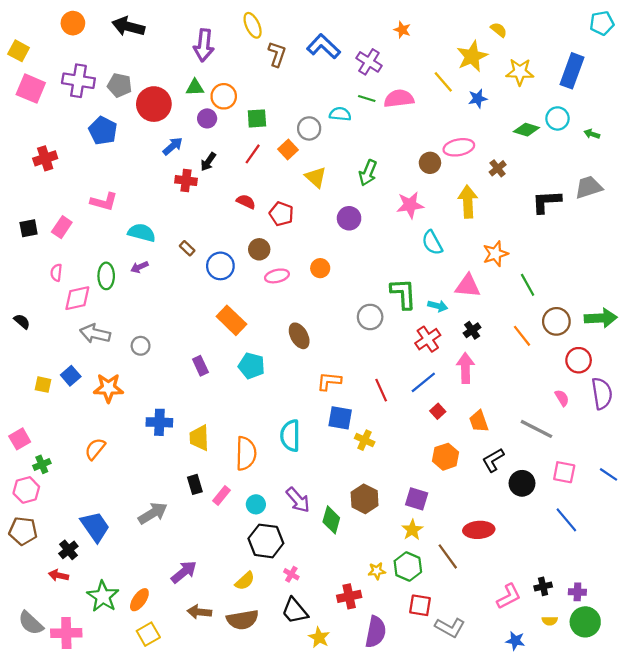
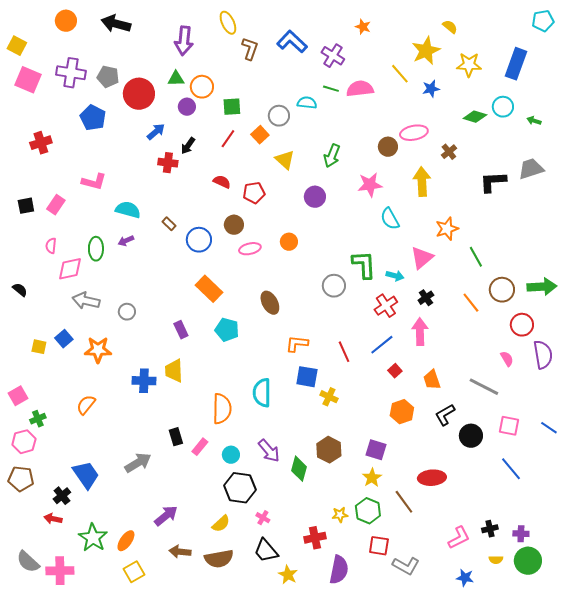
red pentagon: (281, 214) -> (254, 193), turned -30
pink triangle: (468, 286) -> (422, 258), turned -45
yellow trapezoid: (199, 438) -> (174, 371), moved

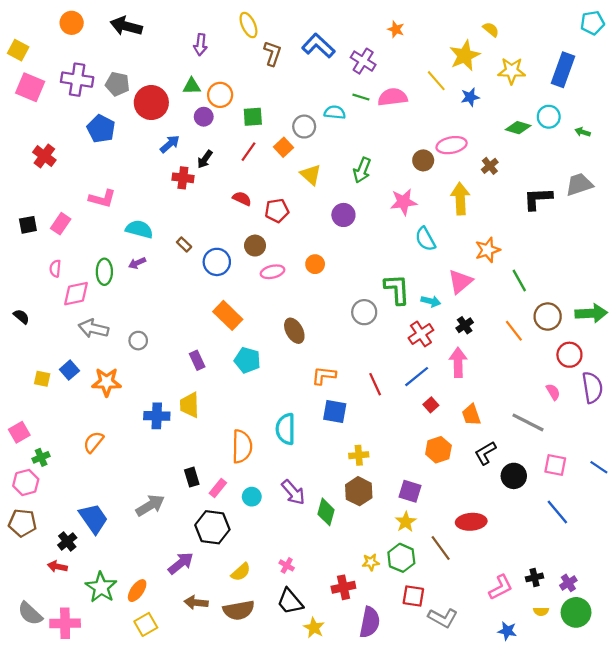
purple arrow: (184, 41) -> (200, 45), size x0.7
red cross: (41, 143) -> (44, 156), turned -35
yellow cross: (329, 397) -> (359, 455), moved, turned -30
black hexagon: (240, 488) -> (212, 527), moved
purple cross: (521, 534) -> (568, 583), turned -35

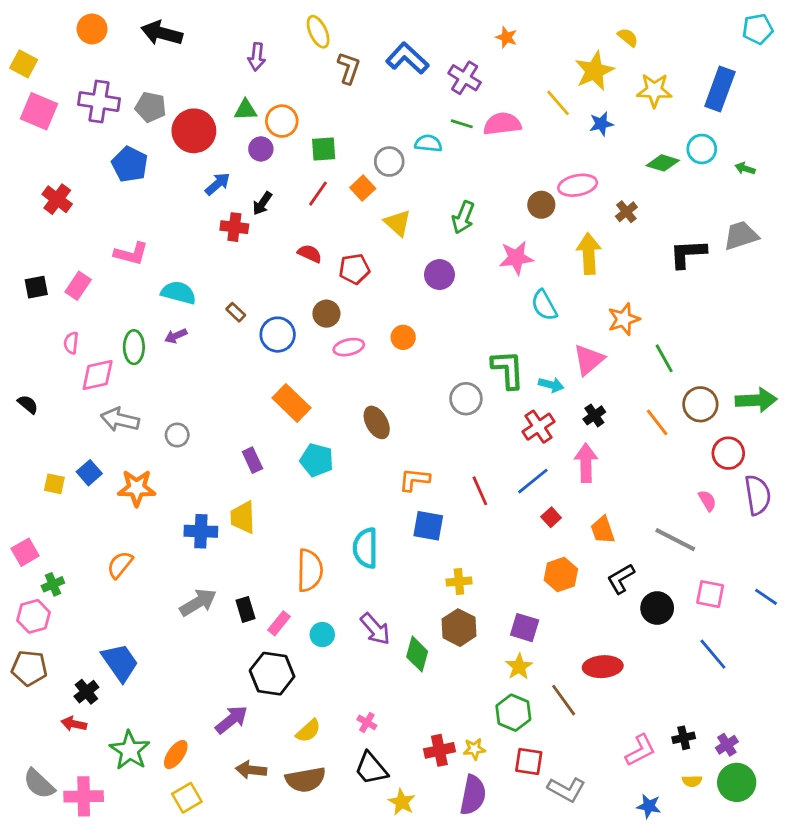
gray arrow: (150, 505) -> (198, 602), moved
yellow star: (371, 562) -> (474, 749), moved

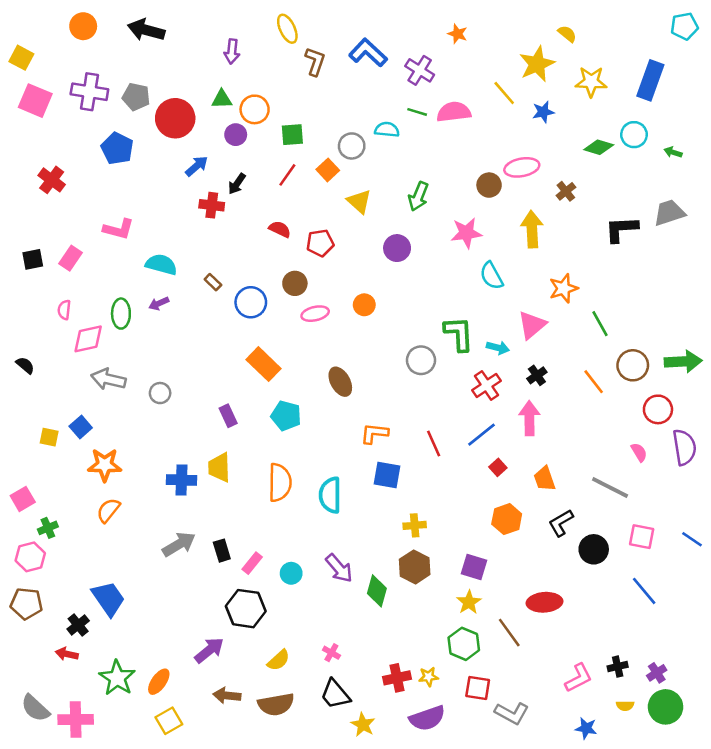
orange star: (137, 488) -> (105, 465), moved
orange semicircle: (310, 570) -> (280, 483), moved
purple semicircle: (473, 795) -> (427, 718), turned 60

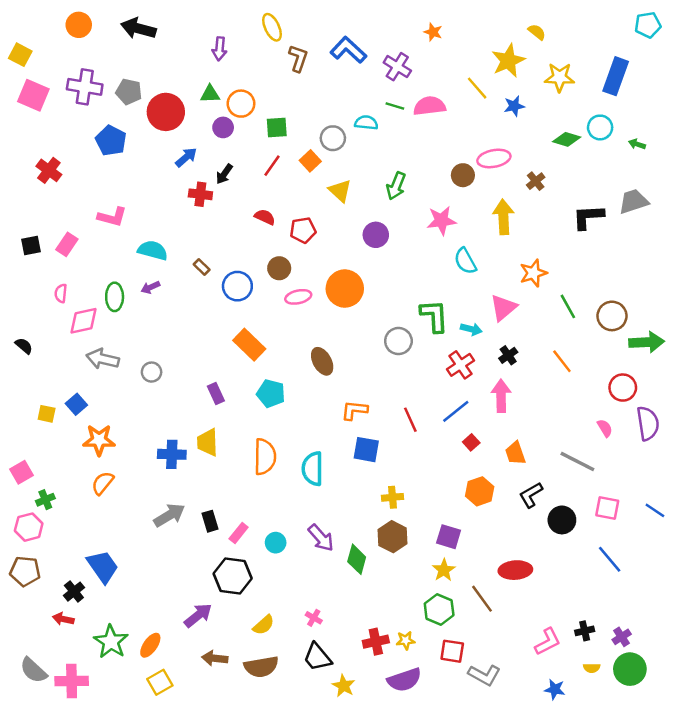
orange circle: (364, 305) -> (345, 289), size x1.8
brown circle: (633, 365) -> (612, 316), moved

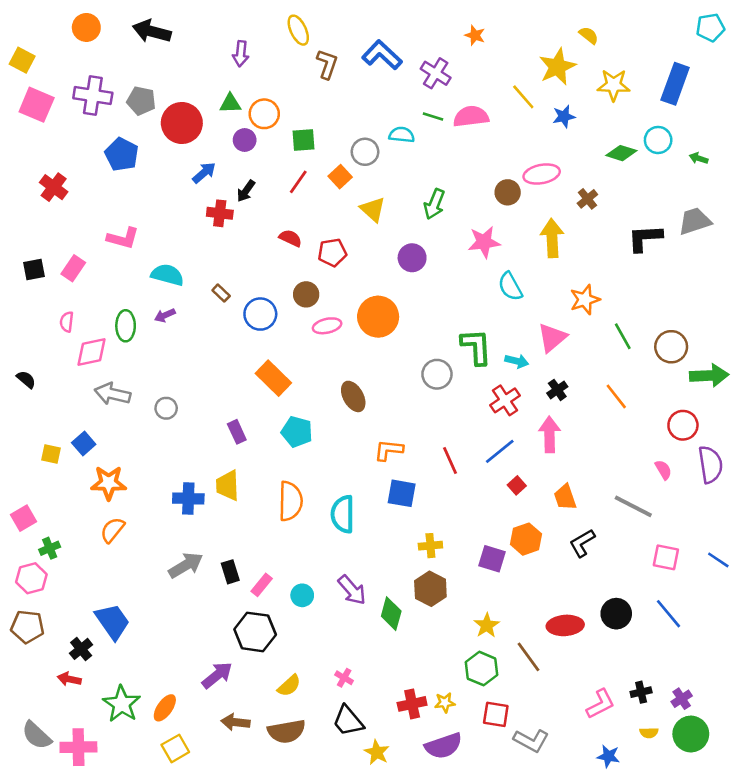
black circle: (562, 520) -> (616, 614), moved
purple square: (449, 537) -> (492, 559), moved

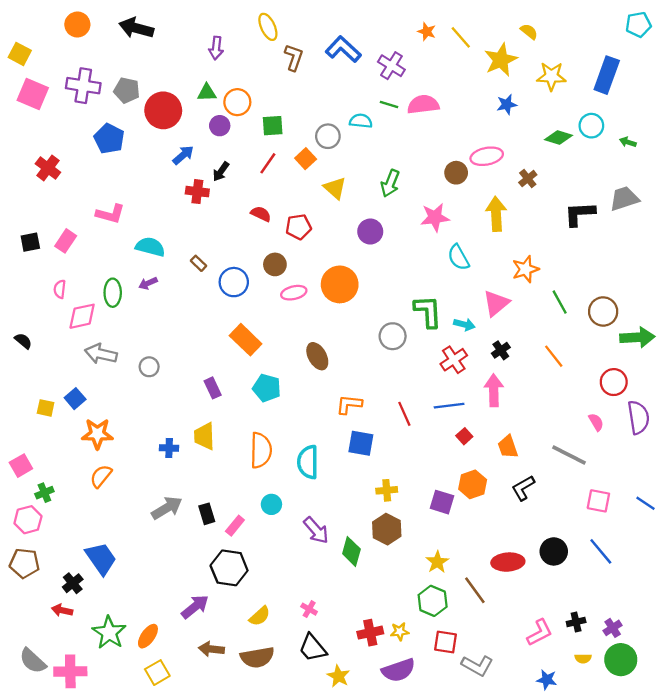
yellow line: (523, 97) -> (461, 37), moved
blue line: (500, 451) -> (449, 406), turned 32
blue cross: (188, 498) -> (169, 448), size x0.7
cyan circle: (302, 595) -> (271, 504), moved

